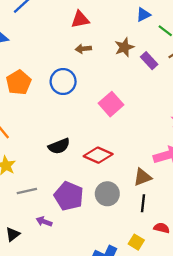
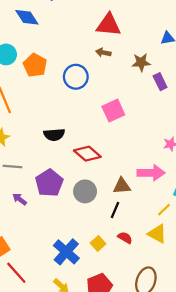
red triangle: (80, 20) -> (109, 25), size x1.4
orange pentagon: (19, 82) -> (35, 65), turned -30

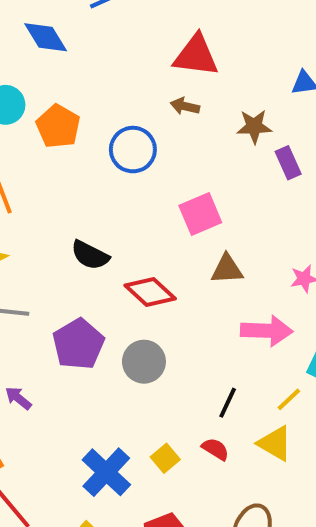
black semicircle: (54, 135) -> (90, 255), turned 30
brown triangle: (122, 186) -> (227, 269), moved
purple arrow: (20, 199) -> (18, 398), moved
black line: (115, 210) -> (228, 403), moved

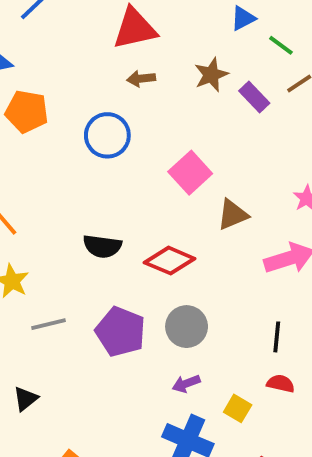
orange pentagon: (58, 126) -> (27, 111), moved
purple arrow: (18, 398) -> (186, 384), moved, turned -40

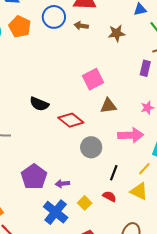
purple rectangle: (254, 97) -> (145, 68), moved, turned 42
blue circle: (107, 135) -> (54, 17), moved
gray circle: (187, 327) -> (91, 147), moved
purple pentagon: (121, 332) -> (34, 177), moved

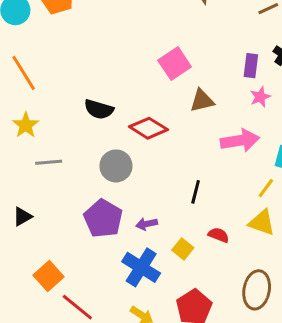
purple rectangle: (145, 68) -> (251, 66), moved
gray circle: (91, 147) -> (116, 166), moved
black line: (114, 173) -> (196, 192), moved

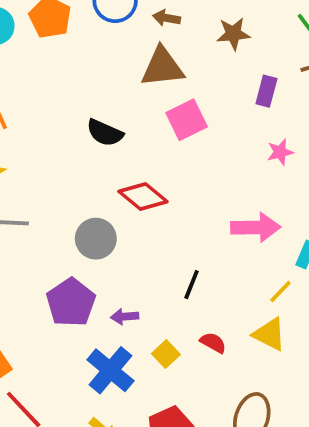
purple rectangle: (251, 66) -> (266, 91), moved
pink star: (260, 97) -> (280, 152), moved
brown triangle: (202, 101) -> (162, 67), moved, size x1.4
black semicircle: (99, 109) -> (105, 133), moved

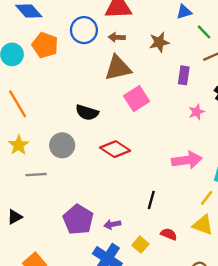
gray circle: (96, 239) -> (62, 145), moved

